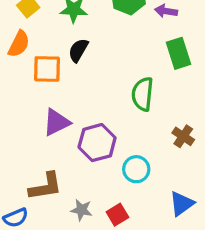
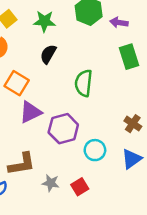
orange square: (47, 69) -> (17, 83), moved, turned 30
green semicircle: (143, 94) -> (84, 83), moved
blue triangle: (182, 204) -> (132, 159), moved

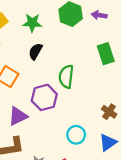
purple arrow: (119, 23) -> (99, 15), moved
purple triangle: (31, 112) -> (18, 116), moved
purple hexagon: (63, 129) -> (44, 97), moved

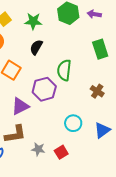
brown cross: (109, 112) -> (97, 91), moved

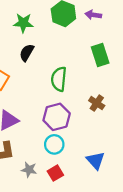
purple hexagon: (44, 89) -> (57, 117), moved
cyan circle: (73, 123) -> (54, 144), moved
blue triangle: (102, 130) -> (96, 160), moved, turned -36

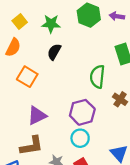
green semicircle: (59, 79) -> (97, 77), moved

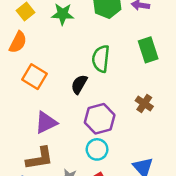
black semicircle: (54, 52) -> (79, 84), moved
green semicircle: (97, 77) -> (101, 59), moved

